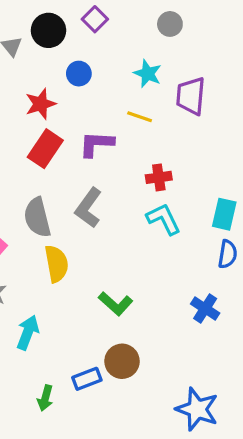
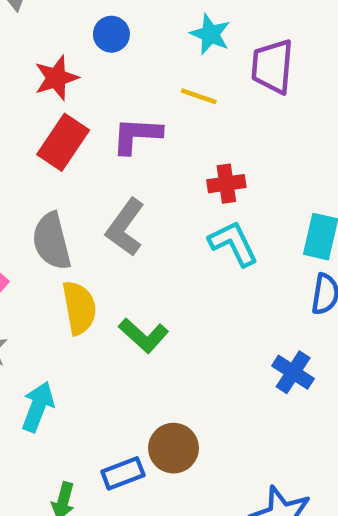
green L-shape: (116, 304) -> (144, 335), moved

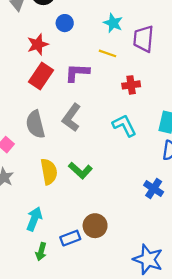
red cross: (226, 184) -> (131, 85), moved
yellow semicircle: (79, 308) -> (49, 172), moved
cyan arrow: (38, 407) -> (34, 219), moved

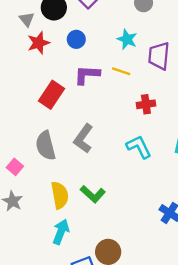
red star: (38, 44) -> (38, 43), moved
purple L-shape: (77, 73) -> (87, 75), moved
cyan arrow: (34, 219) -> (61, 232), moved

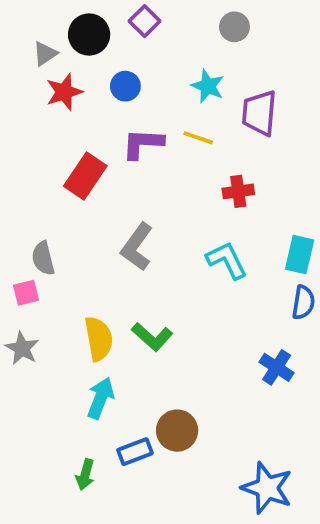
gray triangle: (27, 19) -> (45, 54), turned 35
gray semicircle: (46, 146) -> (43, 258), moved, size x0.7
pink square: (15, 167) -> (26, 293), turned 35

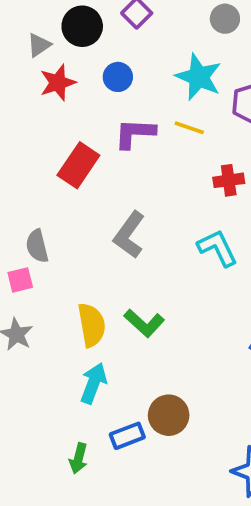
cyan star: (208, 86) -> (199, 77), size x1.4

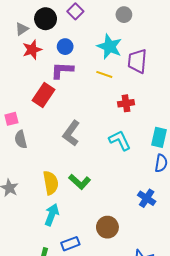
purple L-shape: (135, 133) -> (62, 70), moved
pink square: (20, 280) -> (11, 119), moved
brown circle: (169, 415) -> (107, 227), moved

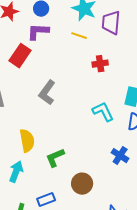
cyan L-shape: (120, 140) -> (103, 112), moved
green L-shape: (80, 182) -> (55, 158), moved, turned 115
cyan arrow: (52, 215) -> (16, 172), moved

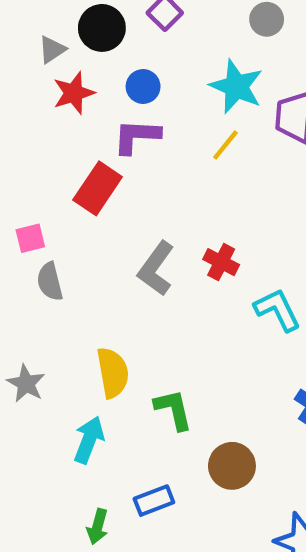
yellow line: (79, 36) -> (225, 145), turned -70
red cross: (100, 64) -> (221, 262), moved, turned 35
green L-shape: (55, 158) -> (173, 409), turned 100

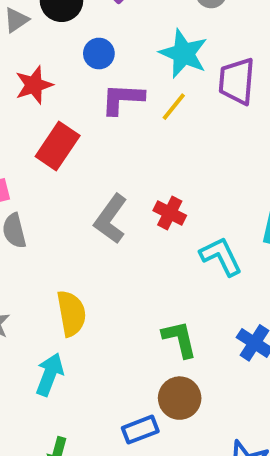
red star: (74, 93) -> (34, 85), moved
purple L-shape: (137, 136) -> (123, 99), moved
green L-shape: (173, 409) -> (180, 339), moved
blue rectangle: (154, 501) -> (140, 430), moved

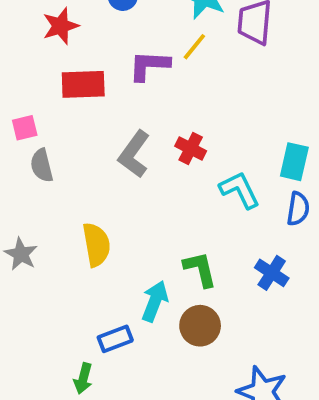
purple L-shape: (123, 99) -> (149, 66), moved
red rectangle: (58, 146) -> (83, 84), turned 54
cyan arrow: (50, 374) -> (155, 301), moved
blue rectangle: (140, 430) -> (115, 339), moved

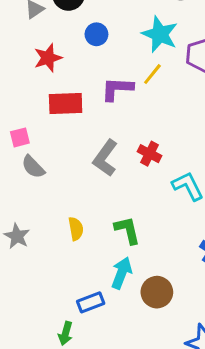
gray semicircle: (42, 165) -> (33, 167), turned -30
yellow semicircle: (96, 245) -> (76, 229), size x0.7
green L-shape: (200, 269) -> (127, 230), moved

